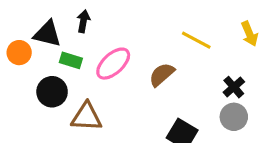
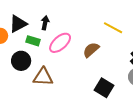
black arrow: (83, 21) -> (45, 23), moved
black triangle: (47, 34) -> (18, 24), turned -42

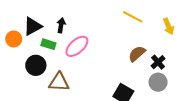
yellow line: (113, 28) -> (133, 17), moved
brown semicircle: (91, 50) -> (137, 54), moved

